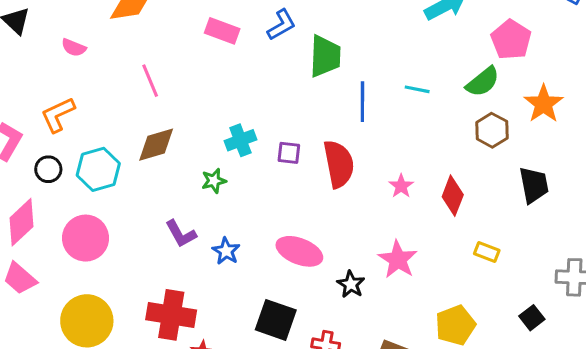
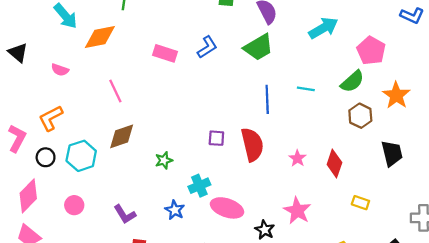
green trapezoid: (325, 56) -> (258, 47), moved, turned 60
cyan cross: (240, 140) -> (199, 186), moved
purple L-shape: (181, 234) -> (125, 214), moved
pink circle: (86, 238) -> (74, 205), size x0.6

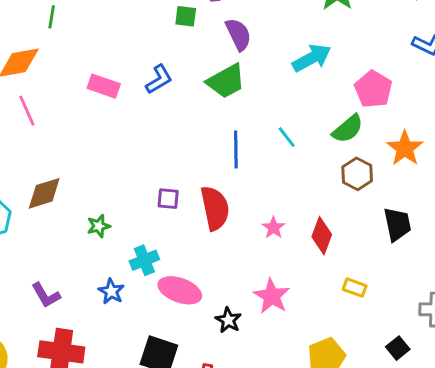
cyan line: (306, 89) -> (287, 137), turned 42
pink line: (115, 91) -> (27, 111), moved

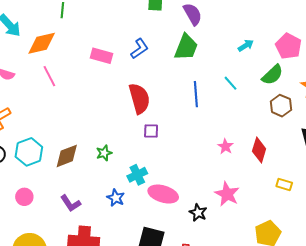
cyan arrow: (312, 58) -> (246, 45), moved, size x0.6
green trapezoid: (226, 81) -> (186, 47), turned -36
brown diamond: (44, 193) -> (67, 156), moved
red semicircle: (215, 208) -> (139, 98), moved

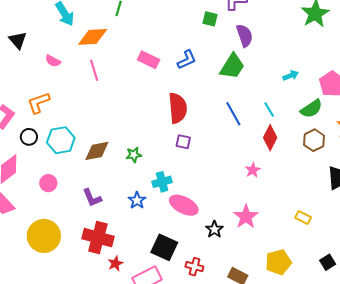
blue line: (196, 94) -> (233, 114), turned -35
red diamond: (259, 150) -> (270, 138), moved

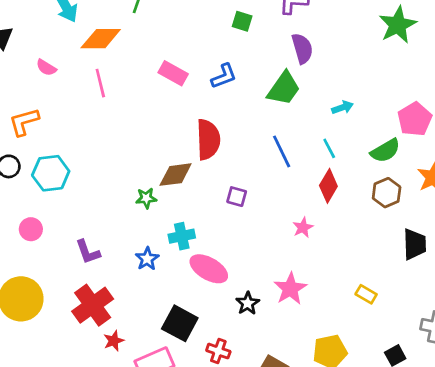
green square: (210, 19) -> (242, 21), moved
cyan arrow: (291, 75) -> (343, 107), moved
purple square: (183, 142) -> (237, 197), moved
brown diamond: (97, 151) -> (176, 175), moved
red cross: (98, 238) -> (93, 305), turned 36

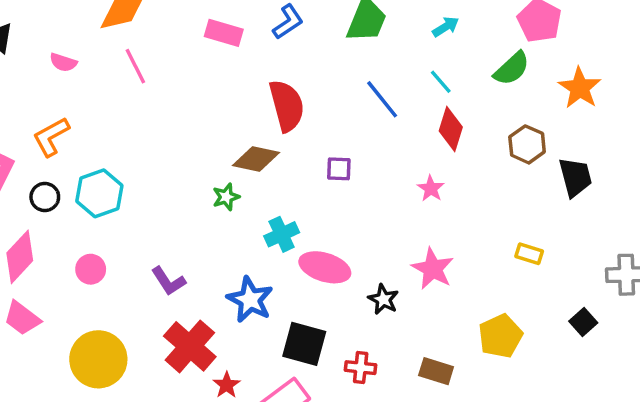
brown diamond: (176, 175) -> (256, 159), turned 32
brown hexagon: (387, 193) -> (527, 144), moved
blue star: (147, 259) -> (250, 300), moved, size x1.5

